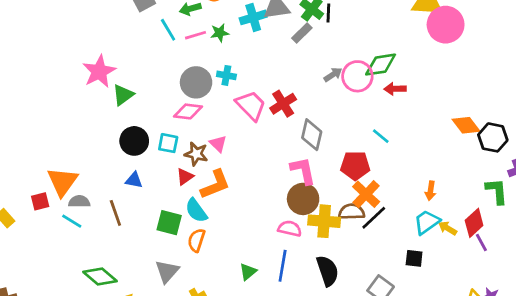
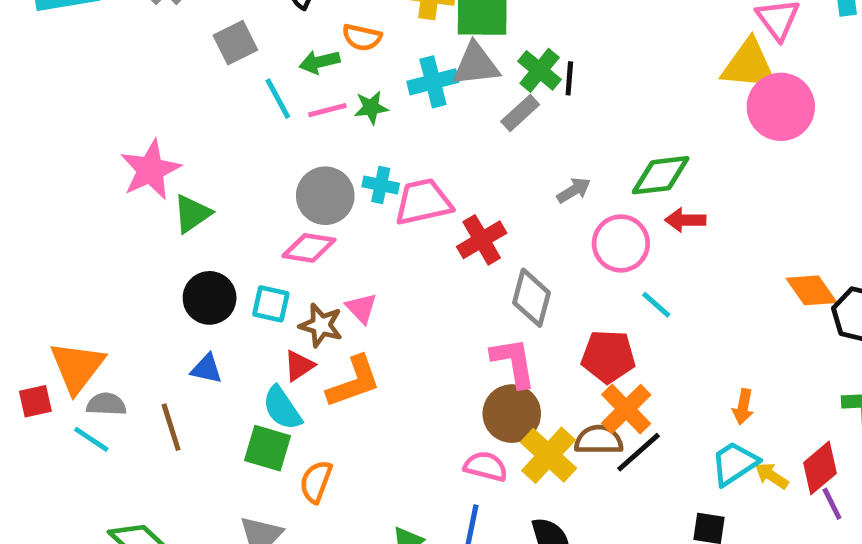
pink circle: (357, 76) -> (621, 243), moved
pink trapezoid: (251, 105) -> (423, 202), moved, turned -60
cyan semicircle: (196, 211) -> (282, 408), moved
yellow cross: (324, 221) -> (548, 455), turned 36

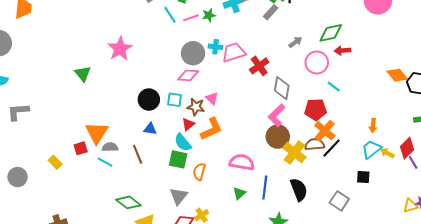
green triangle: (192, 214) -> (83, 74), moved, turned -30
pink L-shape: (514, 362) -> (277, 115), turned -120
pink semicircle: (486, 466) -> (242, 162), moved, size x1.4

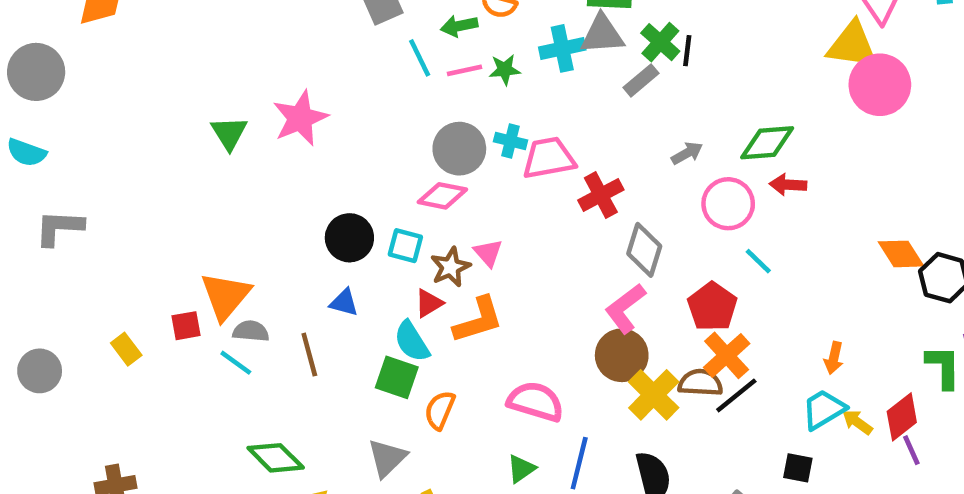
green triangle: (83, 74) -> (229, 133), moved
brown star: (196, 107) -> (450, 267), turned 30
red pentagon: (316, 110) -> (712, 307), turned 30

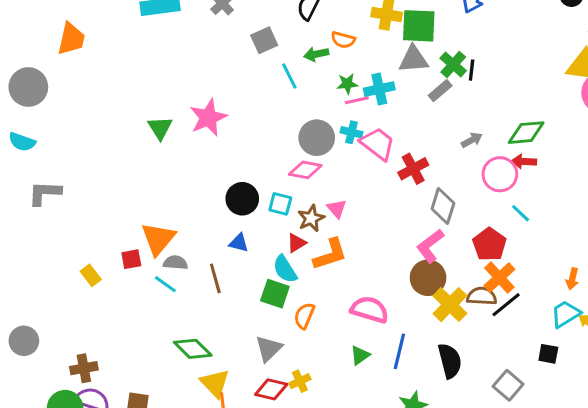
cyan cross: (562, 48) -> (379, 89), moved
pink line: (465, 70) -> (357, 100), moved
pink trapezoid: (549, 158) -> (378, 144), turned 48
red arrow: (788, 185) -> (524, 161), moved
gray circle: (40, 371) -> (24, 341), moved

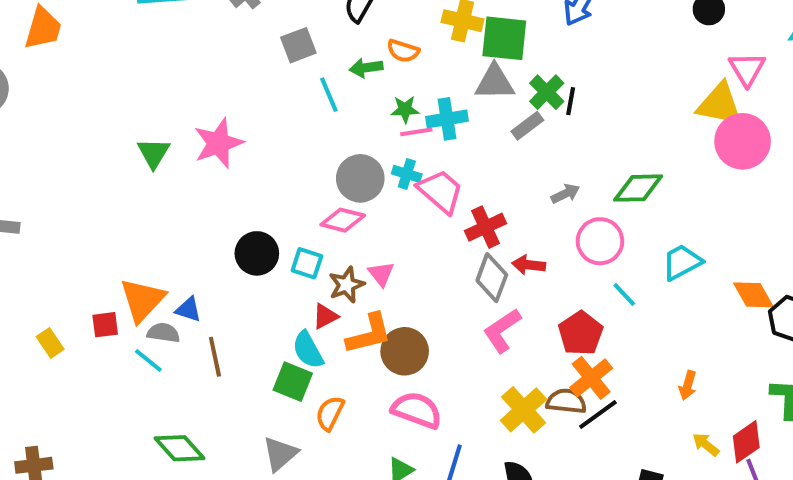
red arrow: (524, 161) -> (529, 265), moved
gray diamond: (443, 206) -> (492, 278), moved
blue triangle: (239, 243) -> (188, 309), moved
brown circle: (428, 278) -> (405, 351), moved
cyan trapezoid: (566, 314) -> (682, 262), moved

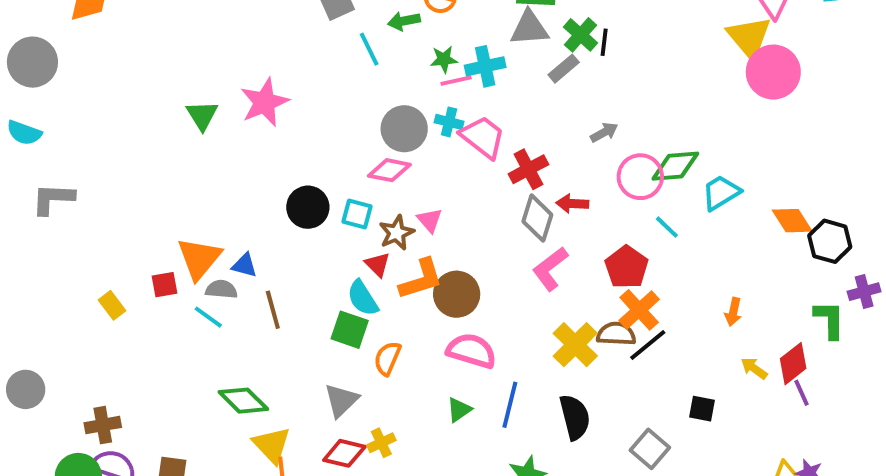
yellow triangle: (720, 104) -> (749, 37), turned 42
green diamond: (638, 188) -> (675, 166), moved
red triangle: (325, 316) -> (378, 264), turned -44

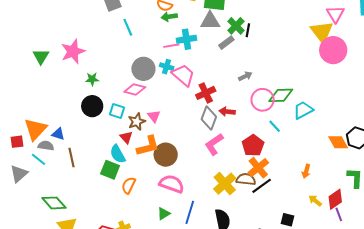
green arrow: (404, 21) -> (169, 17), moved
green star: (444, 59) -> (92, 79), moved
orange diamond: (792, 221) -> (338, 142), moved
gray triangle: (341, 400) -> (19, 174), moved

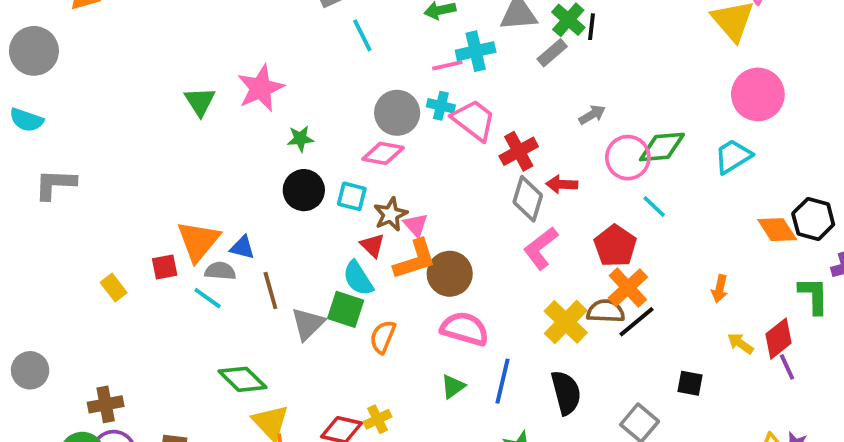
pink circle: (333, 50) -> (758, 94), moved
cyan trapezoid: (303, 110) -> (733, 156), moved
pink triangle: (154, 116) -> (416, 225), moved
gray triangle: (19, 174) -> (308, 324), moved

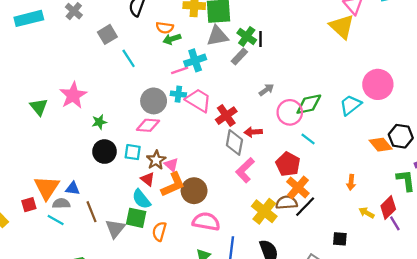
pink circle: (758, 94) -> (378, 84), moved

